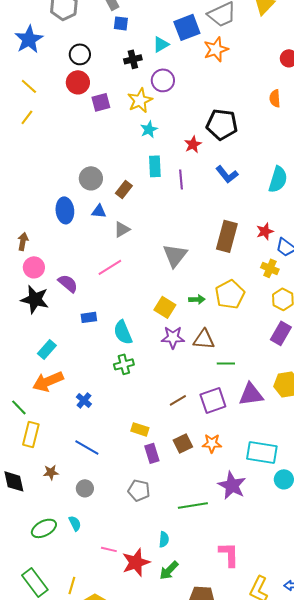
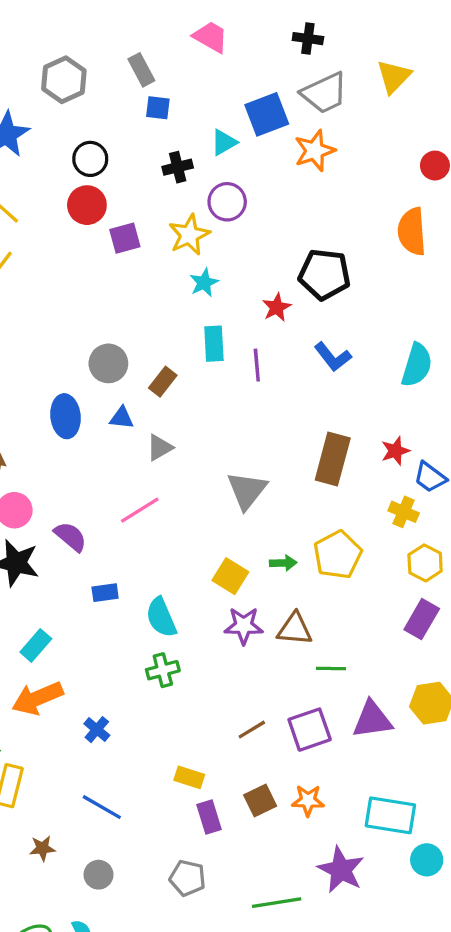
orange semicircle: (275, 98) -> (412, 231), size x1.6

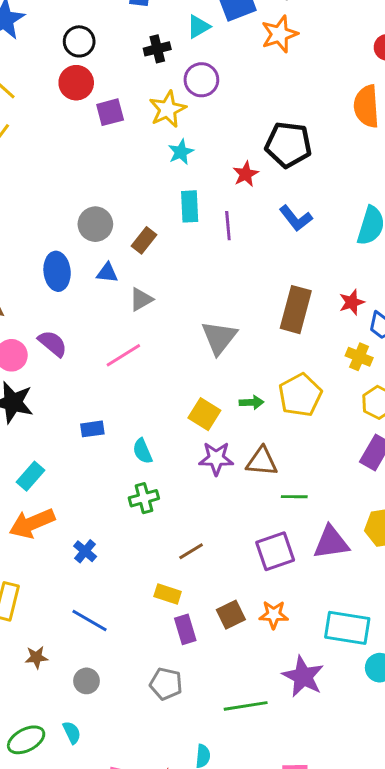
purple semicircle: (70, 537) -> (53, 343), moved
cyan semicircle: (161, 617) -> (142, 451), size x0.7
brown line: (252, 730) -> (191, 551), moved

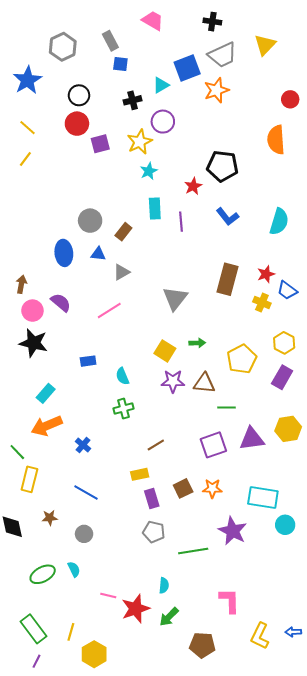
yellow cross: (359, 357) -> (262, 302), moved
yellow pentagon: (300, 395) -> (242, 359), moved
yellow rectangle: (168, 594) -> (140, 474), turned -30
gray pentagon: (166, 684) -> (154, 532), moved

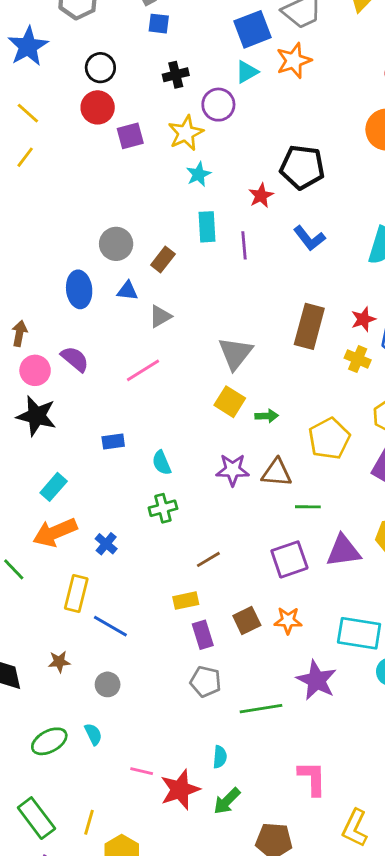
cyan triangle: (161, 85) -> (247, 72), moved
yellow square: (165, 351) -> (230, 402), moved
blue cross: (83, 445) -> (106, 544), moved
yellow rectangle: (29, 479) -> (76, 593), moved

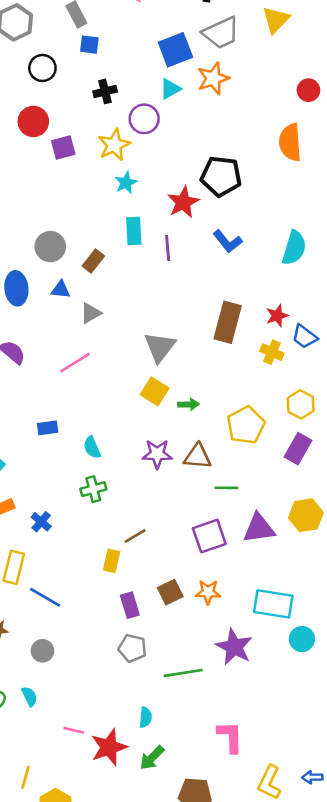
black circle: (100, 68) -> (42, 68), moved
red star: (261, 196) -> (183, 202), size x1.4
yellow rectangle: (186, 601) -> (112, 561), moved, turned -65

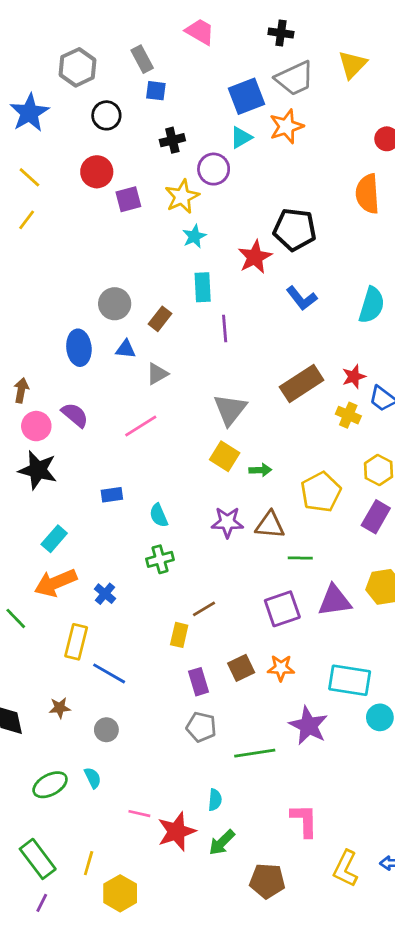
purple line: (168, 248) -> (225, 328), moved
brown rectangle: (228, 322) -> (302, 383), turned 42

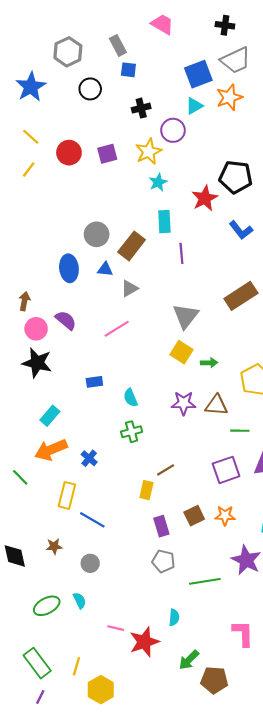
red circle: (97, 172) -> (69, 153), moved
brown rectangle: (160, 319) -> (132, 246), size x1.5
green arrow: (222, 842) -> (189, 660), moved

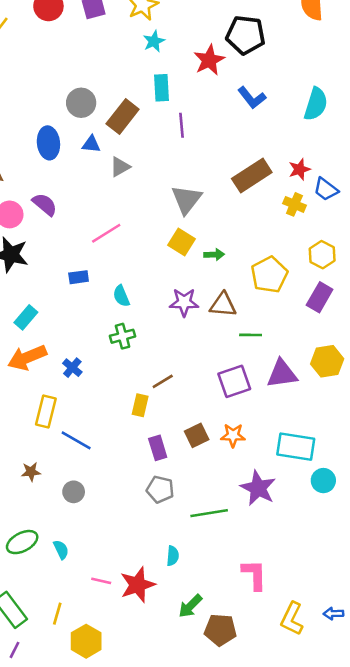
pink line: (117, 329) -> (106, 233), moved
cyan semicircle: (80, 600) -> (61, 550), moved
pink line: (116, 628) -> (101, 581), moved

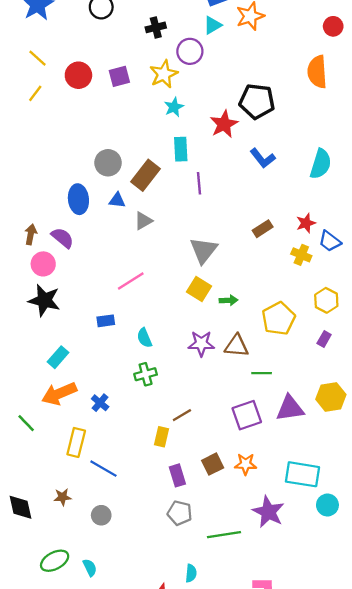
brown rectangle: (252, 176) -> (263, 229), size x0.6
purple semicircle: (45, 204) -> (63, 238), moved
purple rectangle: (320, 297) -> (324, 339), size x0.6

